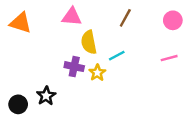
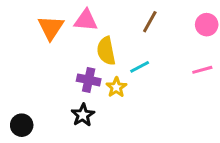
orange triangle: (21, 23) -> (51, 28), moved, turned 45
black star: (46, 96) -> (83, 115), moved

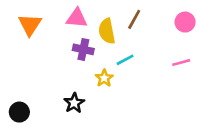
orange triangle: (51, 28) -> (30, 25), moved
yellow semicircle: (106, 51) -> (107, 31), moved
purple cross: (89, 80) -> (83, 49), moved

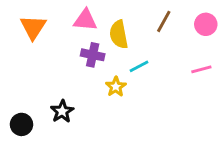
brown line: (134, 19) -> (164, 21), moved
black star: (74, 103) -> (62, 111), moved

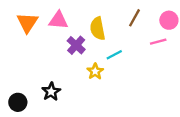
pink triangle: (85, 20) -> (58, 20), moved
purple cross: (93, 55) -> (76, 45), turned 30
pink line: (201, 69) -> (158, 42), moved

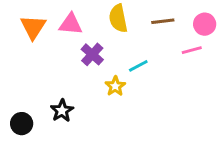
brown line: (134, 18) -> (163, 21), turned 54
yellow semicircle: (98, 29) -> (118, 18), moved

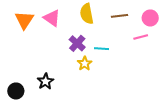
pink triangle: (71, 24) -> (52, 18), turned 30
purple cross: (92, 54) -> (77, 43), moved
cyan line: (138, 66) -> (102, 49), turned 32

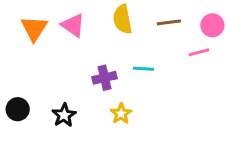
purple cross: (77, 43) -> (105, 78), moved, turned 35
yellow star: (85, 63) -> (121, 114), moved
black circle: (16, 91) -> (18, 109), moved

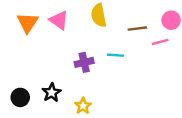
brown line: (169, 22) -> (137, 29), moved
black circle: (18, 109) -> (20, 97), moved
yellow star: (121, 114) -> (83, 106), moved

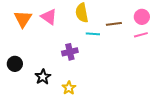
pink line: (160, 42) -> (141, 35), moved
cyan line: (116, 55) -> (93, 34), moved
black circle: (20, 97) -> (15, 64), moved

